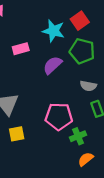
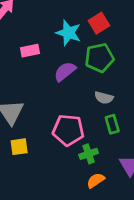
green pentagon: (82, 51) -> (99, 58), turned -30

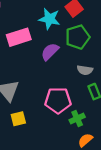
pink rectangle: (30, 51) -> (19, 37), size x1.5

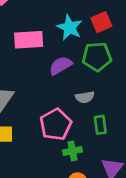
gray semicircle: (85, 70) -> (85, 97), moved, turned -32
pink pentagon: (58, 100) -> (56, 124), turned 30

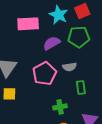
pink pentagon: (56, 124) -> (44, 73), moved

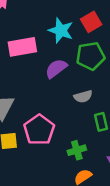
pink pentagon: (44, 73) -> (39, 130), moved

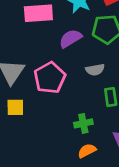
pink pentagon: (39, 130) -> (50, 78), moved

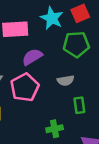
purple semicircle: (70, 38) -> (32, 57), moved

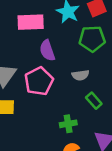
purple semicircle: (32, 57) -> (47, 50), turned -80
green rectangle: (79, 105) -> (94, 101), turned -35

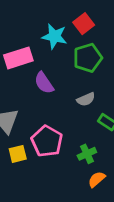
pink pentagon: (39, 81) -> (47, 141), moved

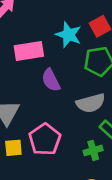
gray semicircle: (86, 99) -> (91, 103), size x1.5
green cross: (87, 154) -> (93, 150), moved

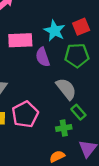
purple semicircle: (51, 80) -> (43, 57), moved
gray semicircle: (91, 103) -> (66, 89), turned -120

